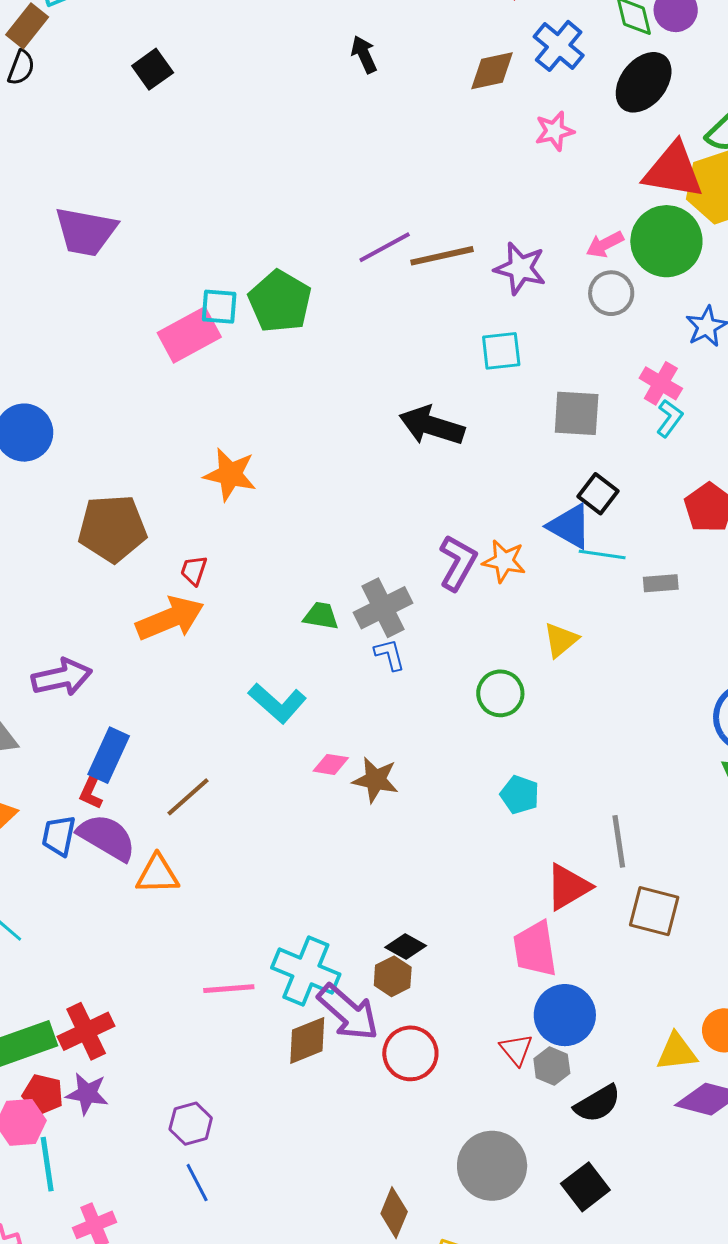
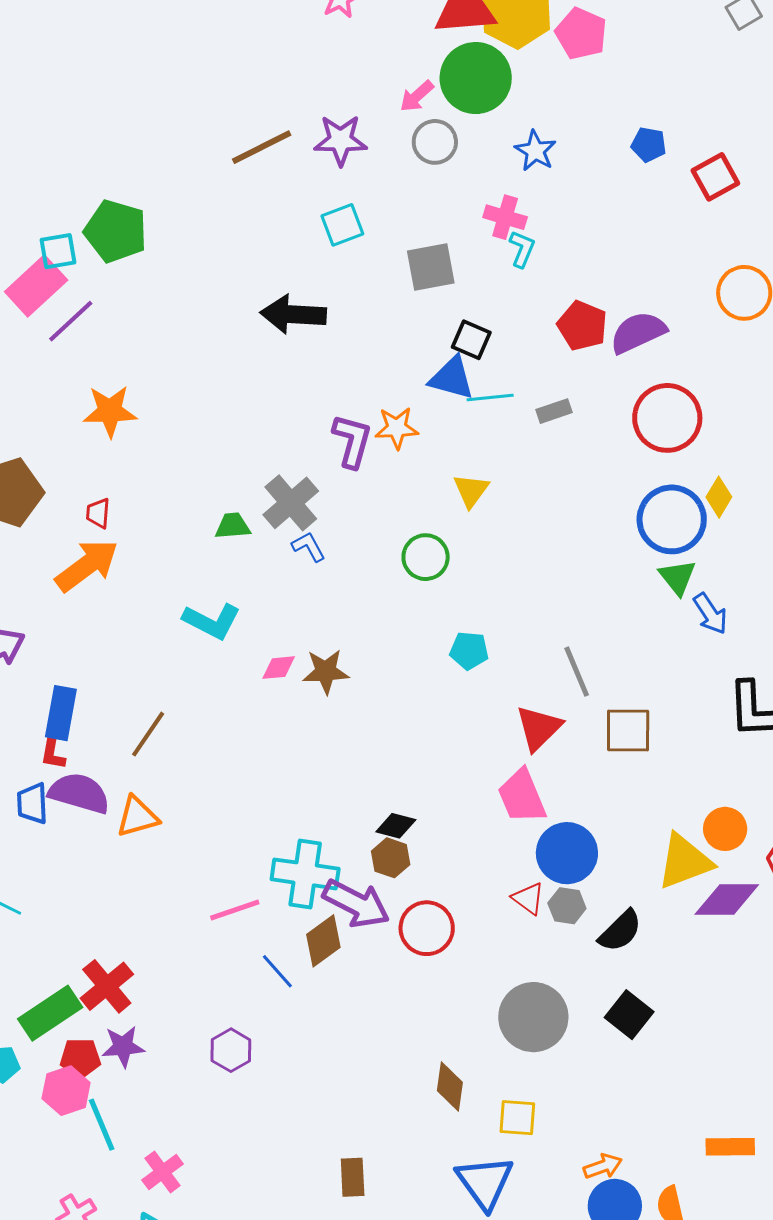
purple line: (385, 247) -> (71, 321), moved
yellow triangle: (677, 1052) -> (685, 861), size x1.4
blue line: (197, 1183) -> (277, 971), moved

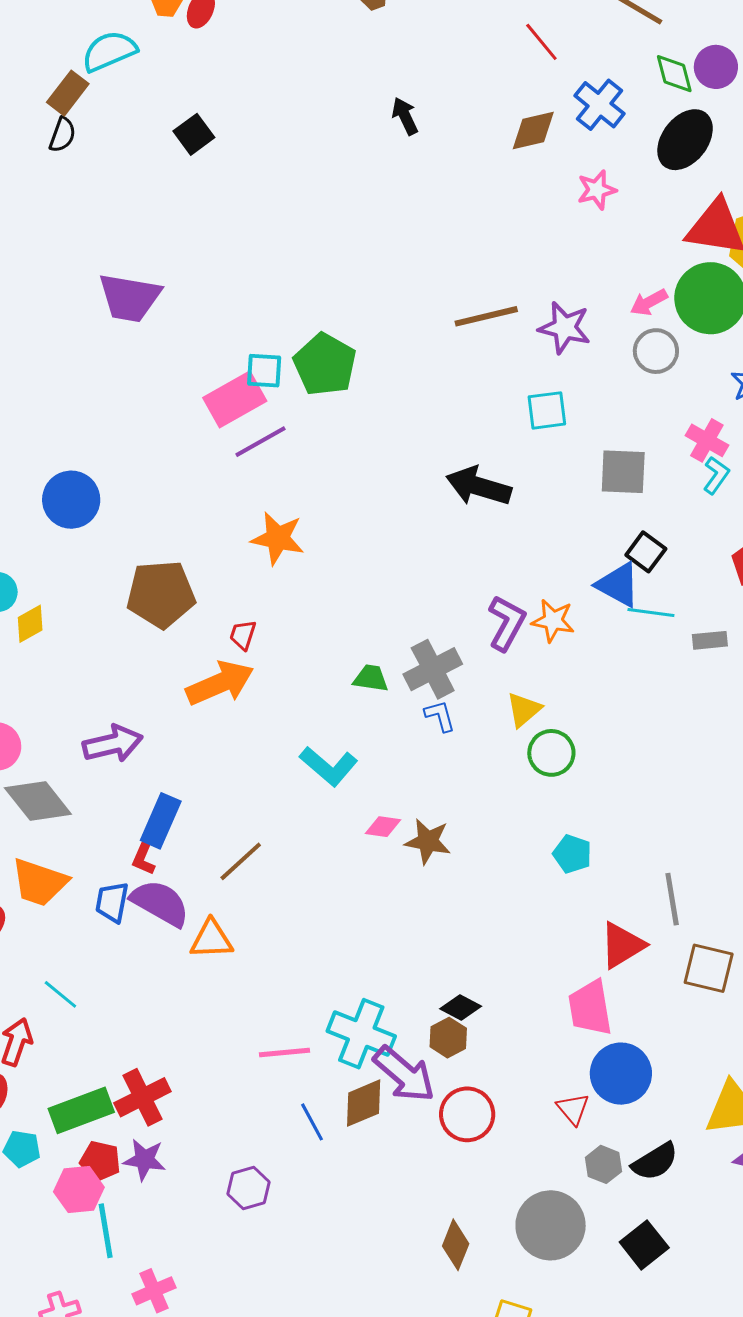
yellow triangle: (471, 490) -> (524, 710), moved
gray hexagon: (567, 906) -> (604, 1164), moved
brown diamond: (450, 1087) -> (456, 1245), moved

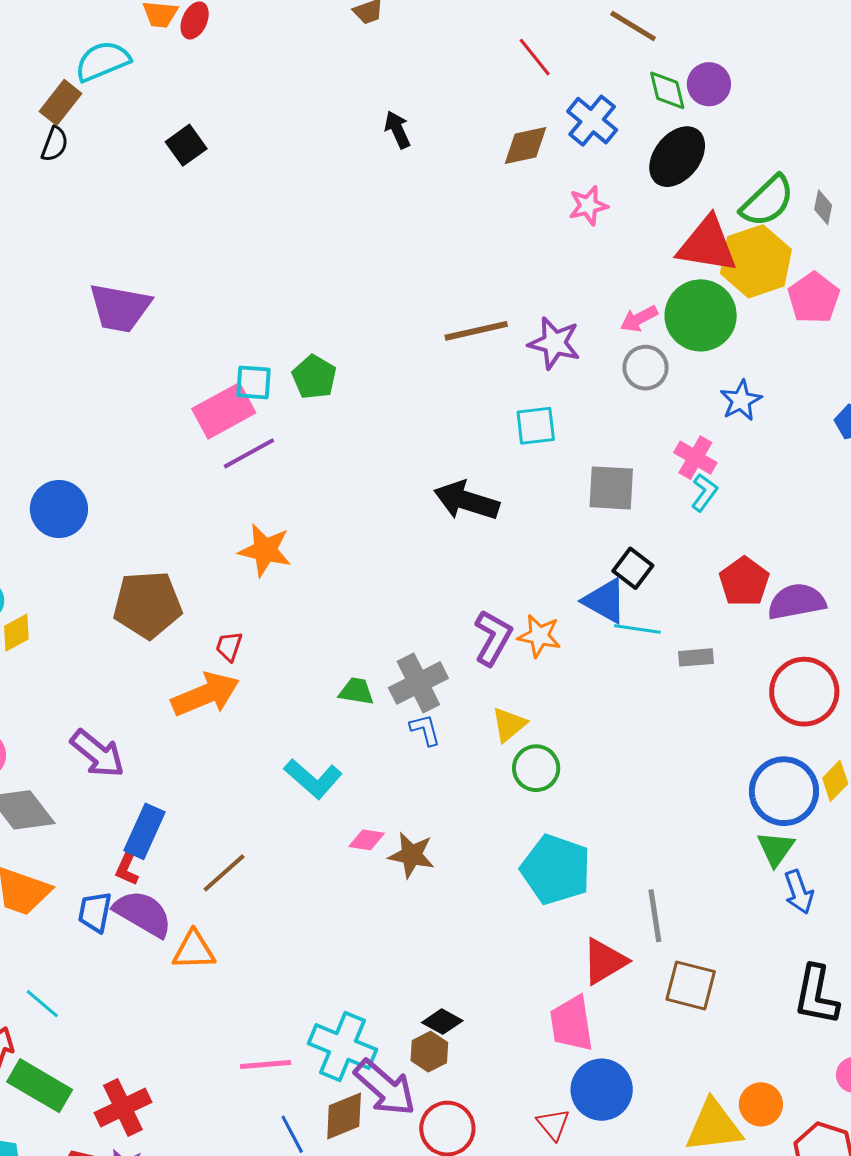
green pentagon: (325, 365) -> (314, 377), size x0.7
purple arrow: (113, 744) -> (98, 754), turned 52
cyan pentagon: (572, 854) -> (556, 869), size x1.8
green rectangle: (81, 1110) -> (40, 1086), moved, turned 50

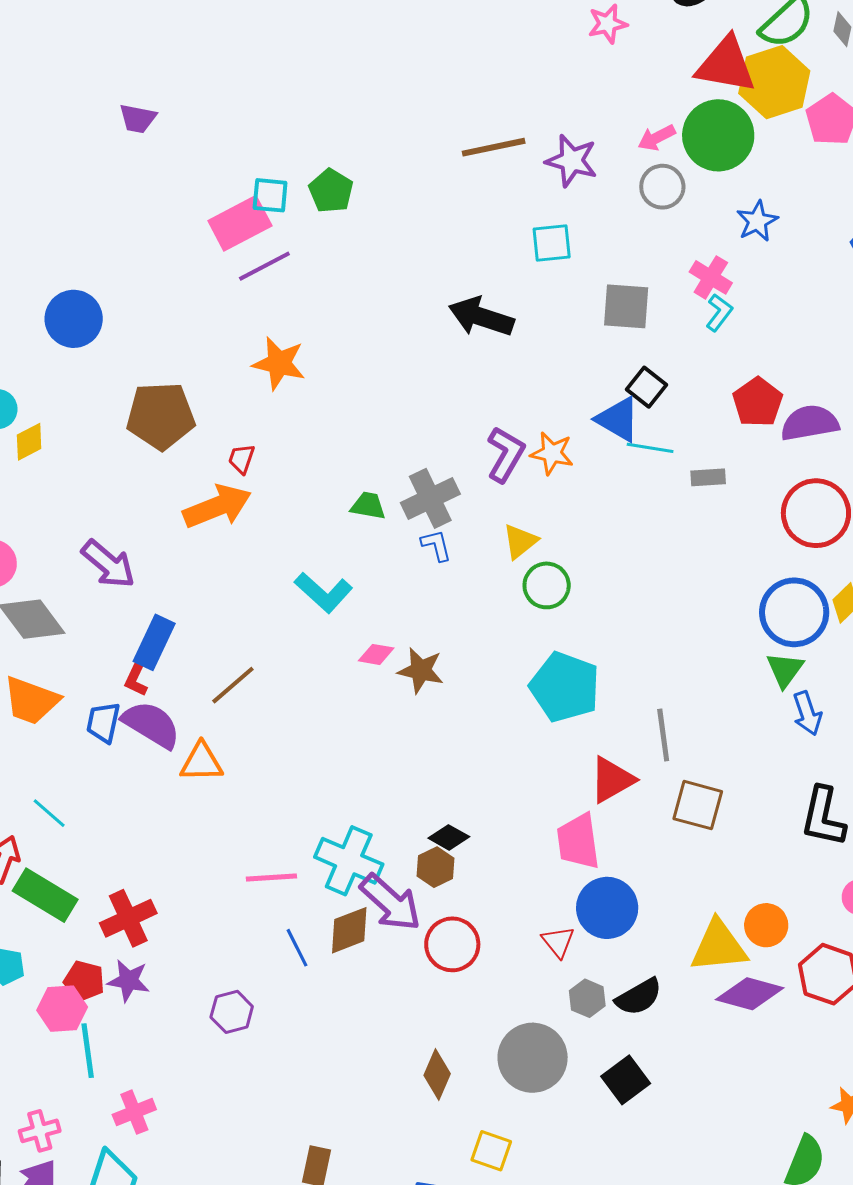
purple trapezoid: (120, 308) -> (138, 119), size x0.6

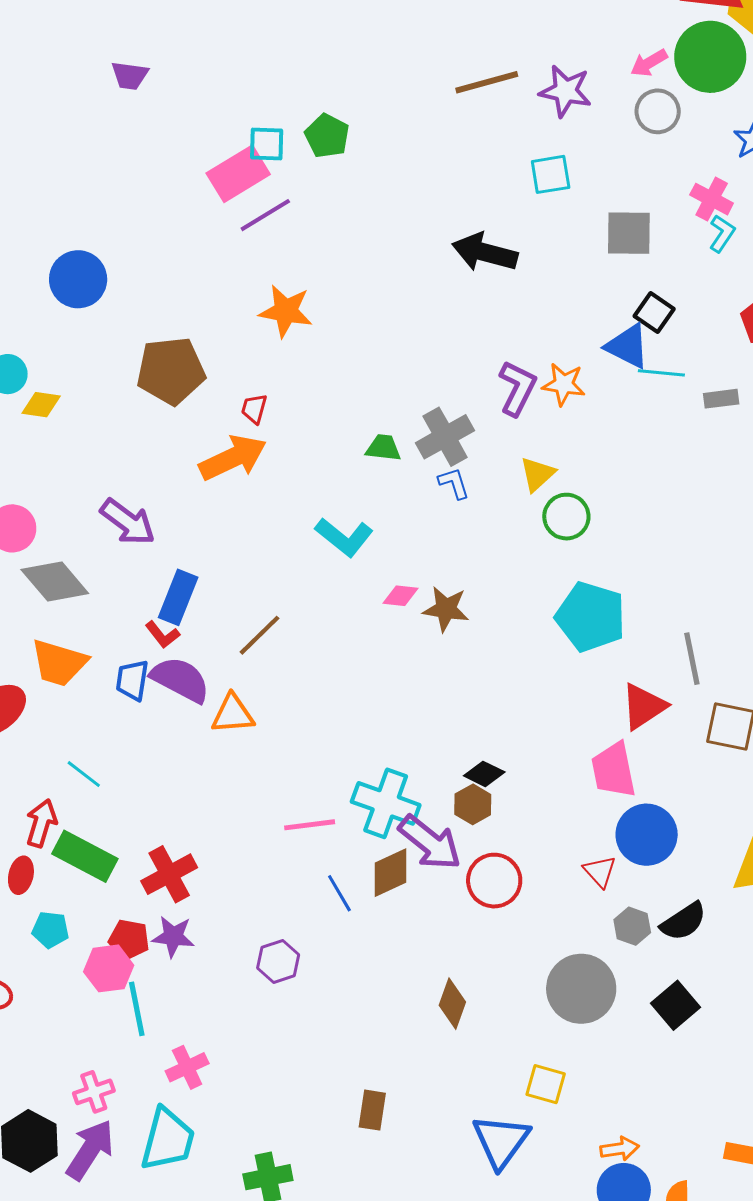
yellow diamond: (29, 442) -> (41, 405), turned 39
red L-shape: (136, 679) -> (162, 635), turned -60
brown diamond: (437, 1075) -> (452, 1004), moved

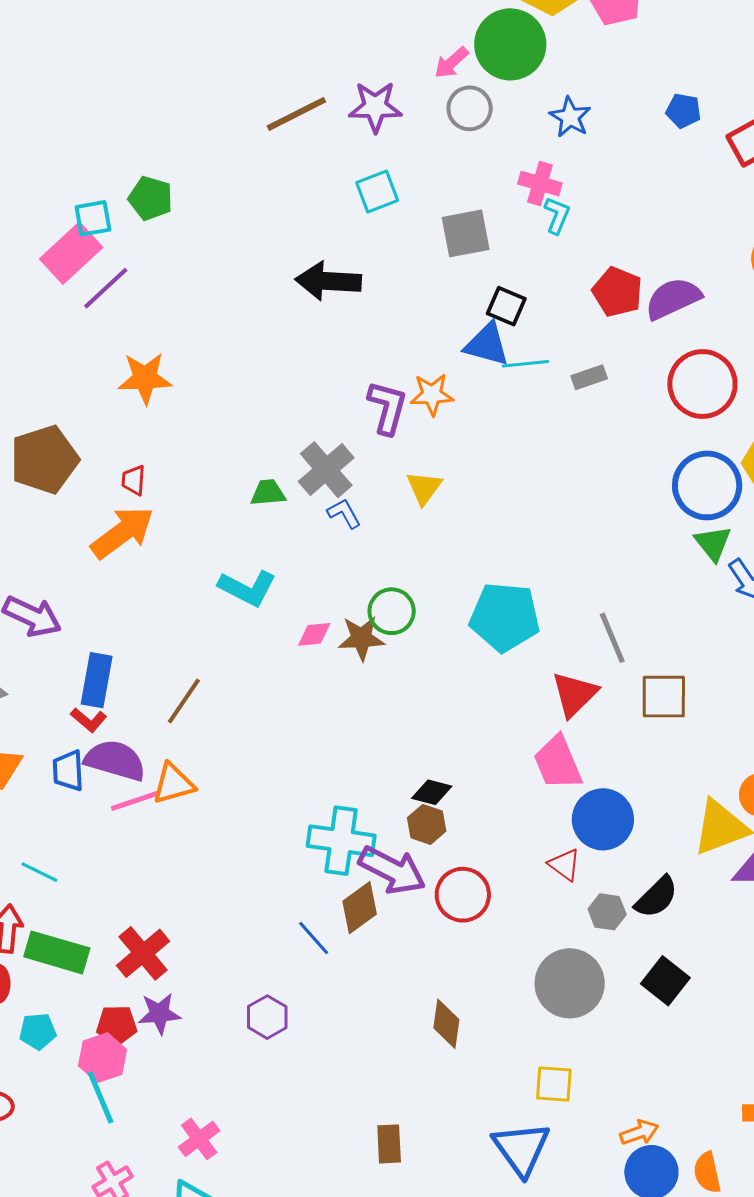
green circle: (566, 517) -> (392, 611), moved
pink line: (310, 825) -> (136, 801), moved
cyan line: (137, 1009) -> (101, 1097), moved

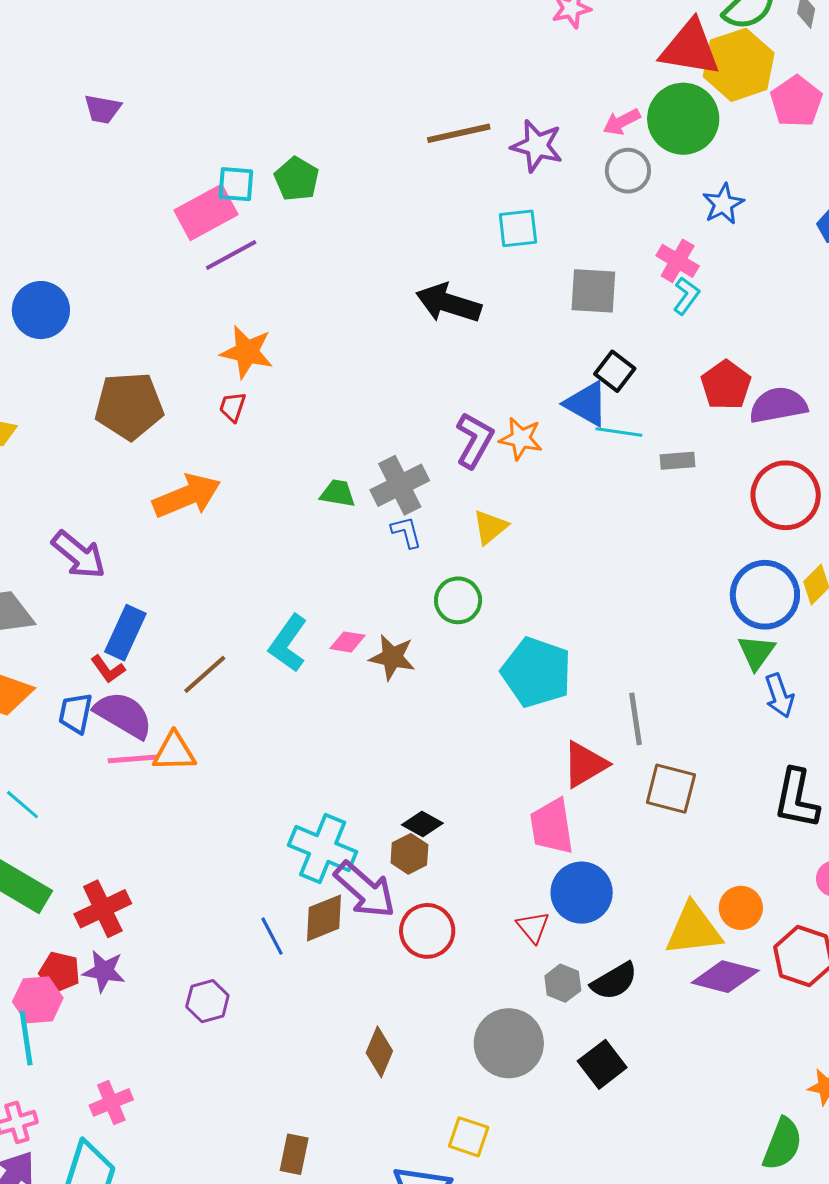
red trapezoid: (134, 480) -> (233, 407), moved
cyan L-shape: (247, 588) -> (288, 643), moved, turned 84
green circle: (392, 611) -> (458, 600), moved

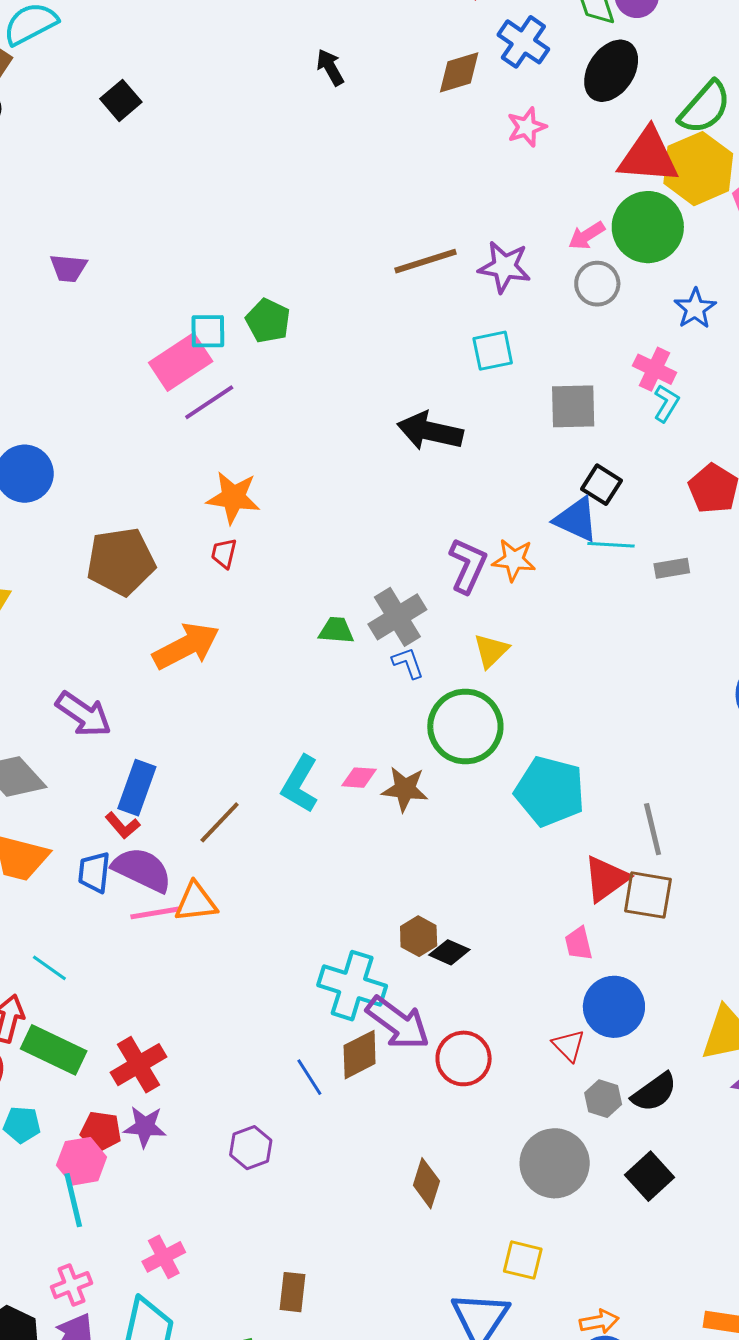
green circle: (458, 600) -> (465, 726), size x1.6
brown square: (671, 789) -> (648, 895), moved
pink trapezoid: (552, 826) -> (579, 943), size x0.6
brown hexagon: (409, 854) -> (419, 936), moved
brown rectangle: (294, 1154) -> (292, 1292), moved

